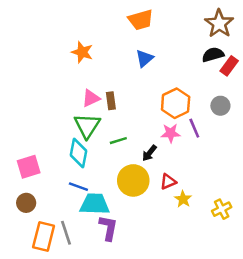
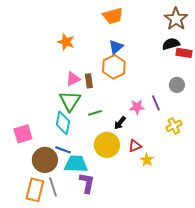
red rectangle: (229, 66) -> (184, 53), turned 63
orange hexagon: (176, 103) -> (114, 67), moved
brown circle: (26, 203) -> (45, 160), moved, size x1.6
yellow cross: (222, 209) -> (174, 126), moved

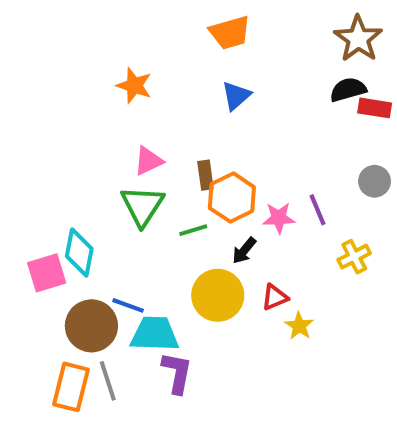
orange hexagon: (114, 67) -> (232, 198), moved
brown rectangle: (89, 81) -> (205, 175), moved
gray circle: (177, 85) -> (375, 181), moved
cyan diamond: (63, 123) -> (79, 253), moved

